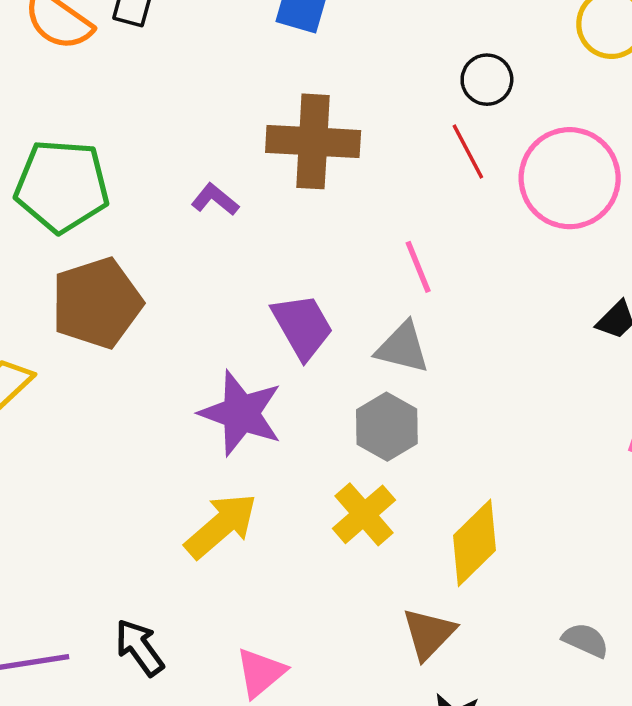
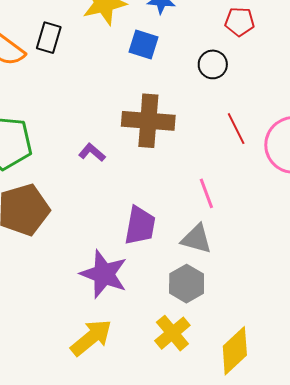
black circle: (487, 80) -> (213, 64), moved
purple trapezoid: (302, 326) -> (140, 226), turned 39

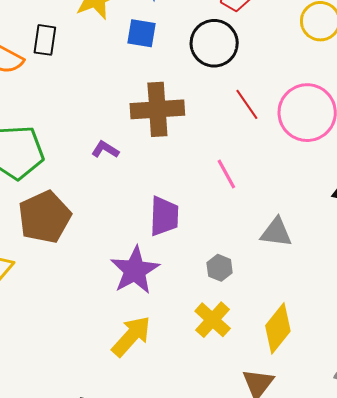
black circle: (213, 64) -> (214, 43), size x1.6
gray triangle: (196, 239) -> (276, 232), moved
purple star: (104, 274) -> (135, 270), turned 30
gray hexagon: (187, 284) -> (220, 268), size x0.7

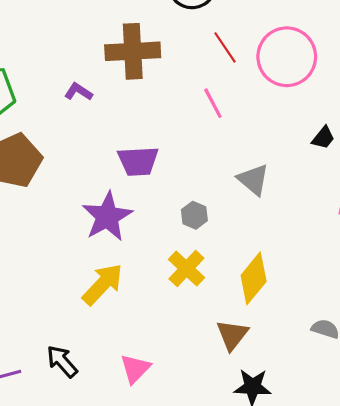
pink line: (226, 174) -> (213, 103), moved
purple trapezoid: (164, 216) -> (138, 161), turned 84
gray triangle: (276, 232) -> (253, 180), turned 32

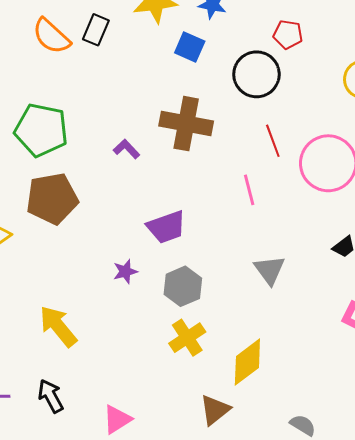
purple trapezoid: (138, 161) -> (166, 227), turned -30
gray hexagon: (194, 215) -> (183, 286), moved, size x1.5
purple star: (107, 217) -> (125, 272), size x0.5
yellow arrow: (103, 284) -> (58, 326), moved, turned -96

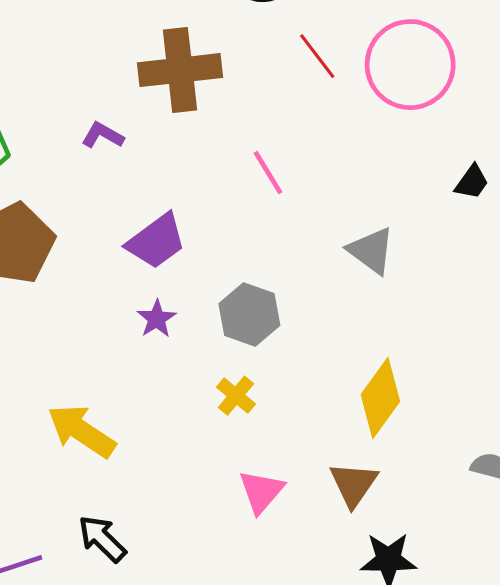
pink line: (249, 190) -> (268, 173), moved
purple trapezoid: (166, 227) -> (156, 241), moved
yellow cross: (187, 338) -> (236, 396), moved, size x0.7
pink triangle: (117, 419) -> (261, 492), moved

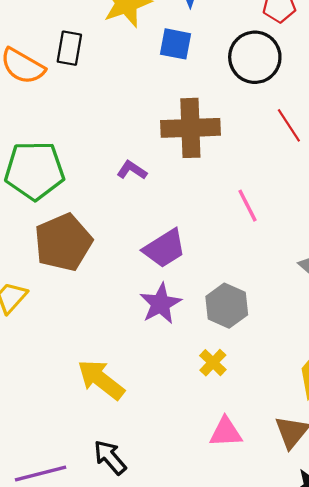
purple star: (157, 319) -> (161, 304), size x1.5
pink triangle: (261, 492) -> (226, 432), turned 42

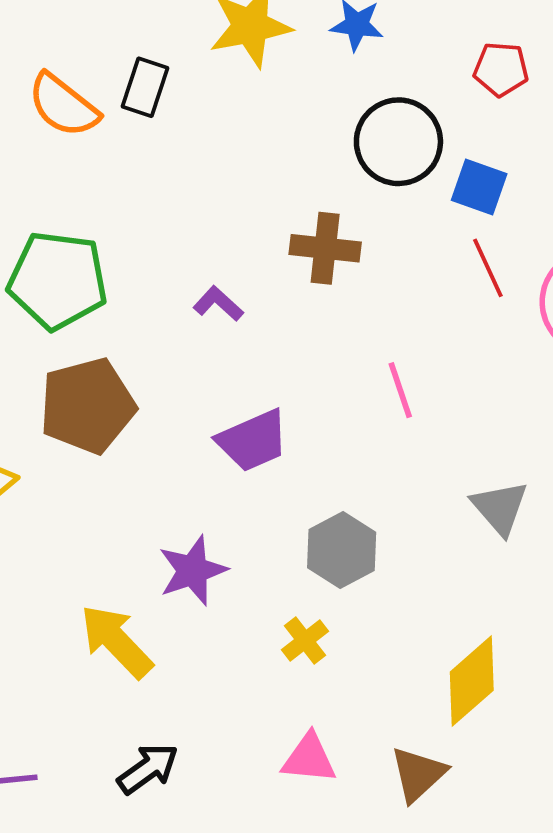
blue square: (175, 44) -> (479, 187), moved
black circle: (255, 57) -> (398, 142), moved
brown cross: (190, 128) -> (325, 248), size x0.7
purple star: (161, 304) -> (193, 570), moved
black arrow: (110, 457) -> (148, 769), moved, turned 87

